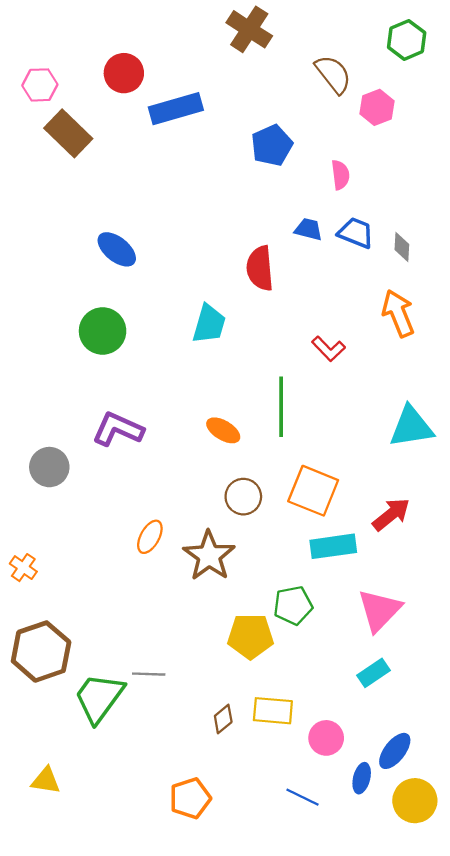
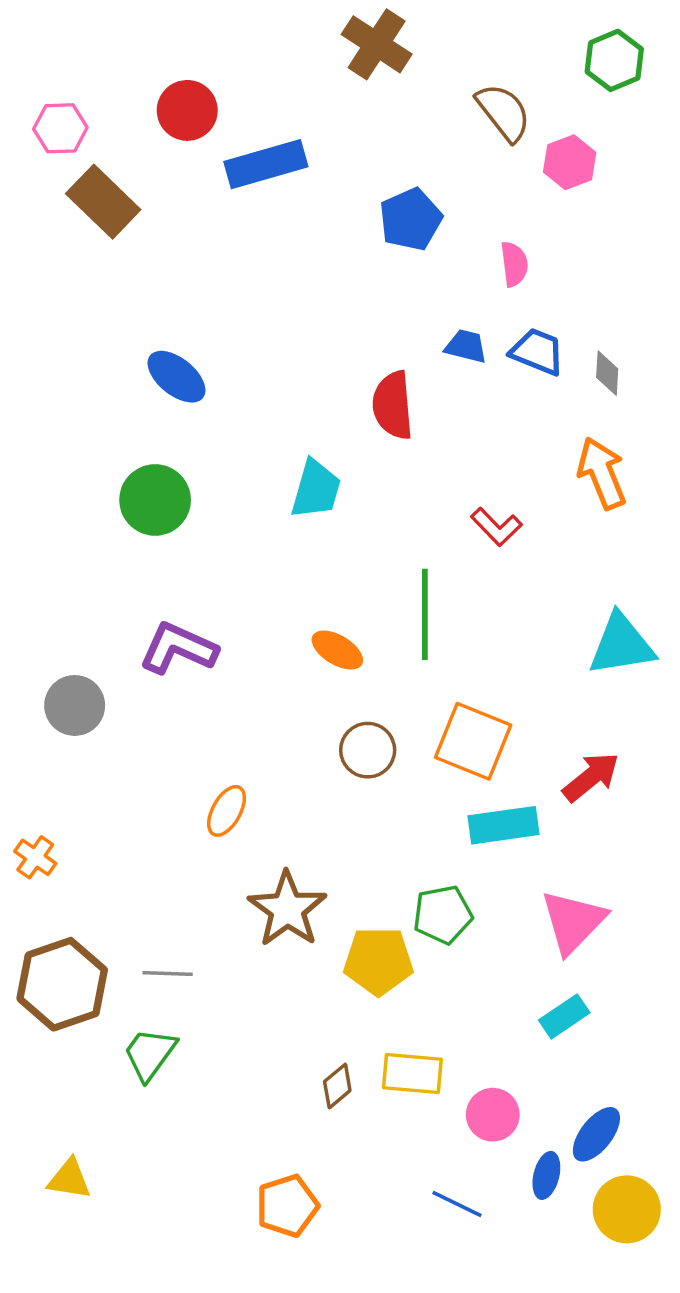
brown star: (209, 556) -> (287, 909), moved
gray line: (149, 674) -> (168, 974), moved
green trapezoid: (99, 698) -> (150, 1054), size x0.7

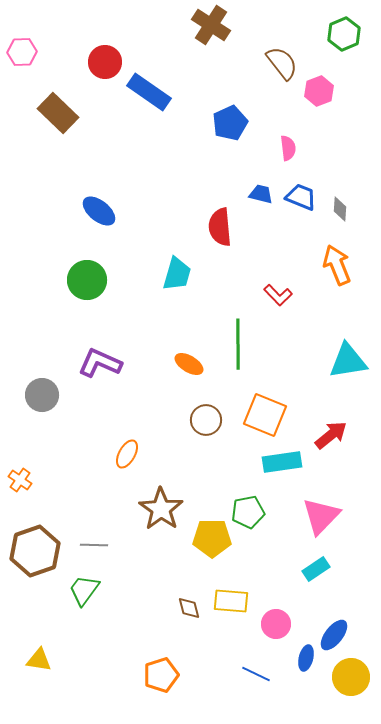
pink hexagon: (60, 128) -> (22, 52), moved
blue rectangle: (266, 164) -> (149, 92), turned 51
brown diamond: (337, 1086) -> (189, 608), turned -65

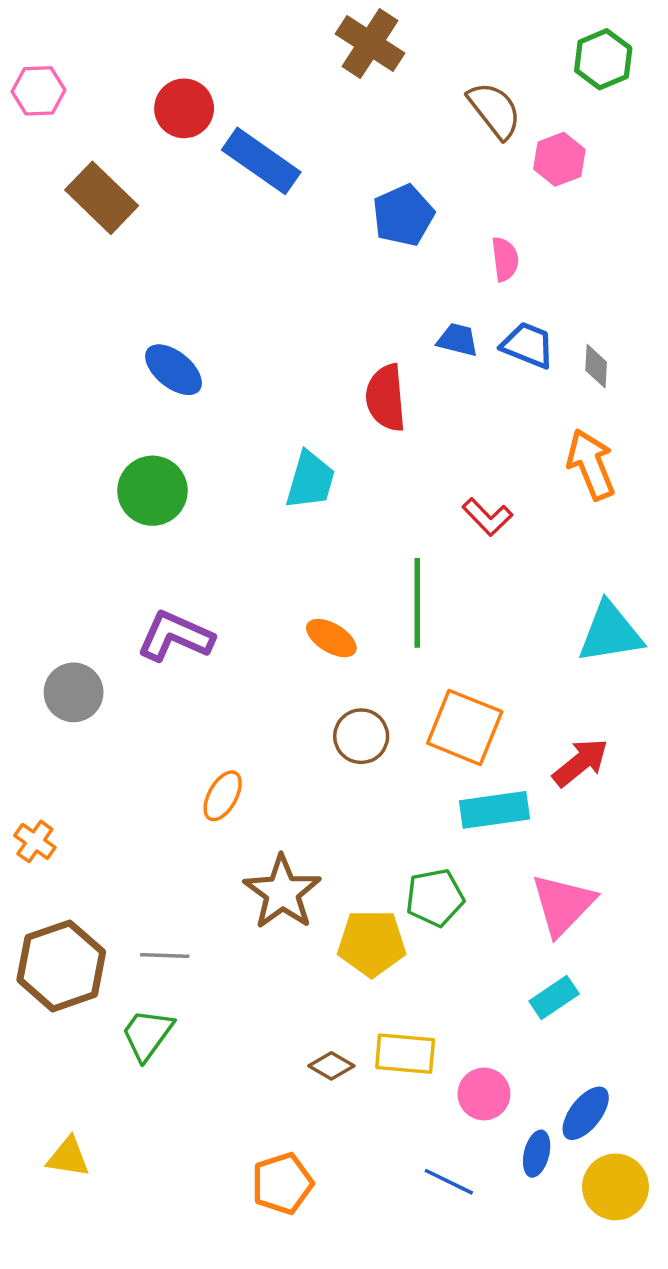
brown diamond: (189, 608) -> (331, 1066), turned -45

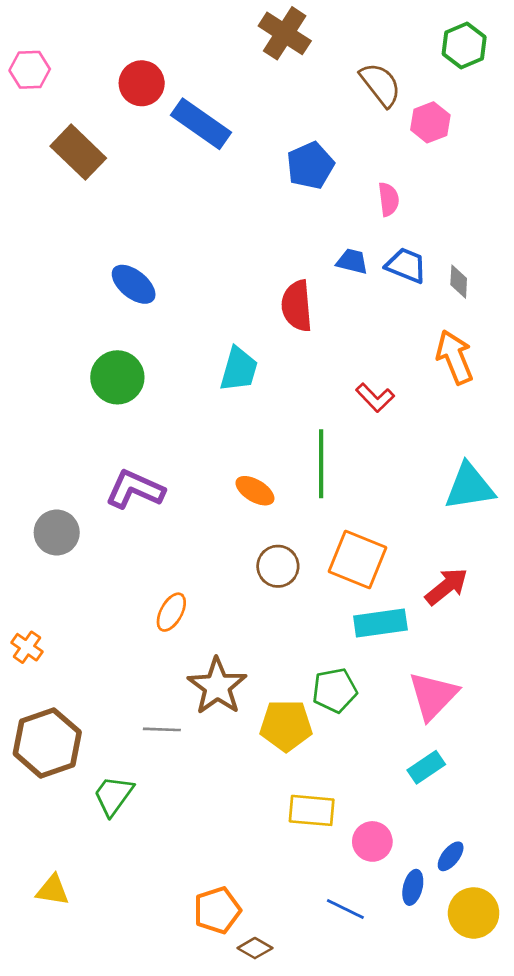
gray line: (165, 955) -> (162, 729), moved
brown diamond: (331, 1066) -> (255, 948), moved
blue ellipse: (586, 1113) -> (451, 856), size x0.7

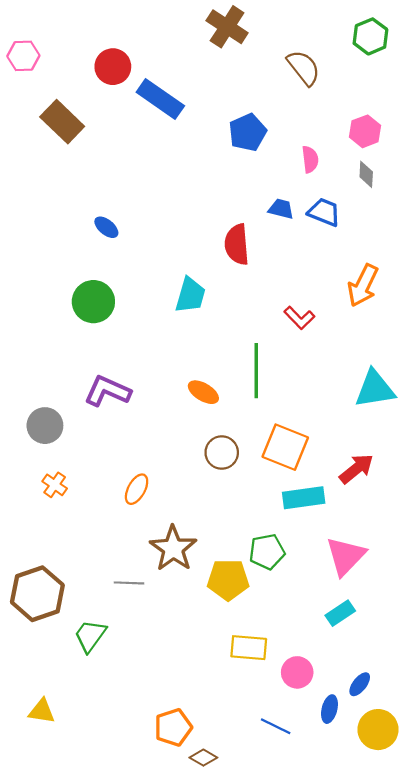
pink hexagon: (430, 122) -> (365, 131), moved
gray diamond: (459, 282) -> (366, 174), moved
blue ellipse: (134, 284) -> (106, 227), size x0.7
orange arrow: (455, 357) -> (363, 285), turned -132
orange cross: (27, 647) -> (55, 485), moved

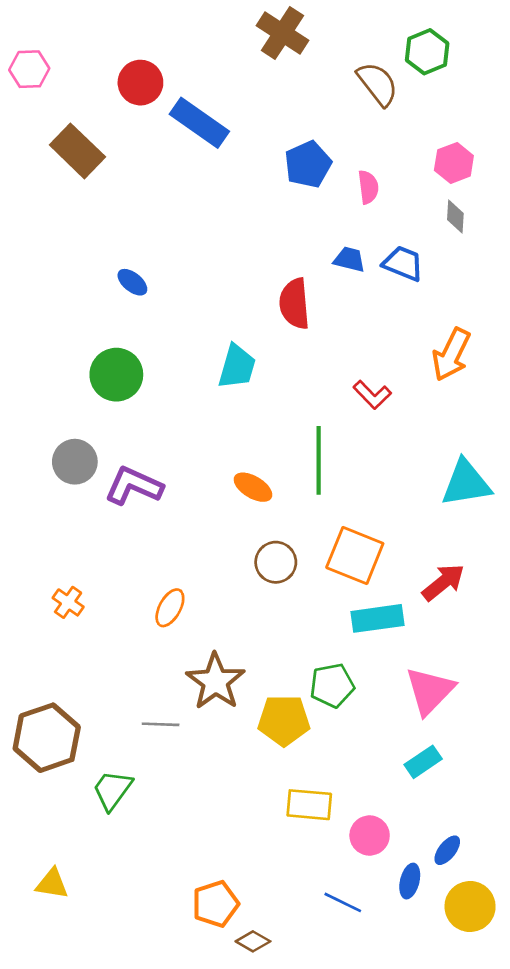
green hexagon: (370, 36) -> (427, 52), moved
pink semicircle: (310, 159) -> (368, 187), moved
gray circle: (45, 426) -> (75, 462), moved

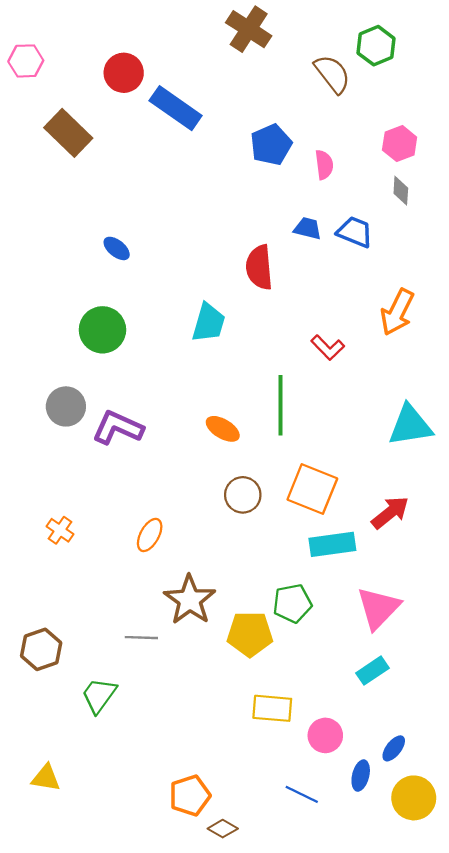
brown hexagon: (47, 738) -> (41, 649), size x0.7

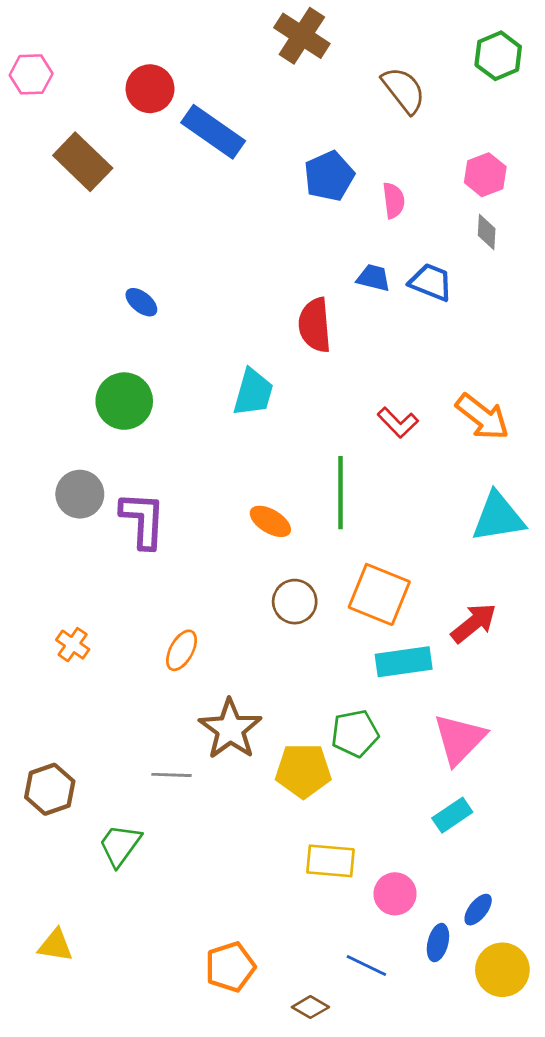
green hexagon: (376, 46) -> (498, 56), moved
orange arrow: (397, 312) -> (482, 417), moved, turned -78
purple L-shape: (118, 428) -> (143, 520), turned 69
brown diamond: (223, 829) -> (310, 1007), moved

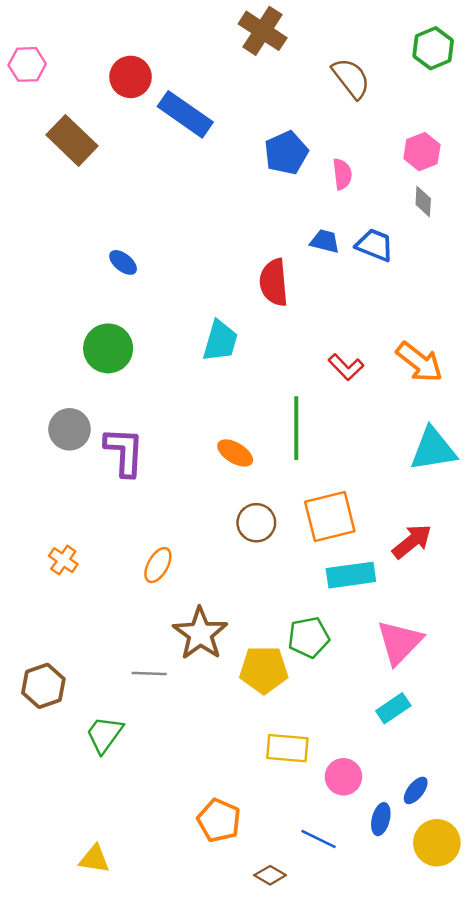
orange square: (379, 594) -> (330, 517), turned -36
yellow triangle: (55, 945) -> (94, 859), moved
orange pentagon: (230, 967) -> (219, 820), moved, turned -30

